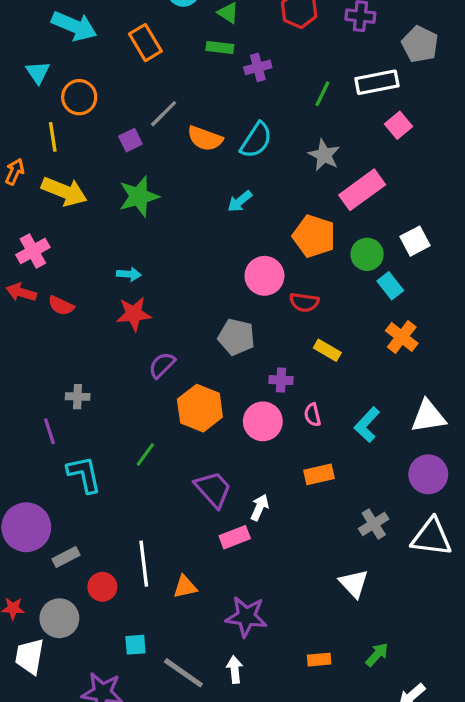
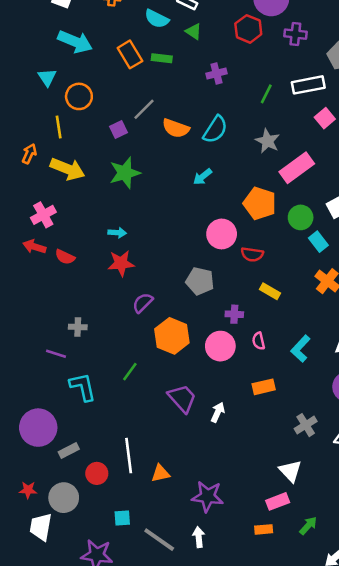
green rectangle: (220, 48) -> (162, 58), moved
purple line: (49, 431) -> (56, 354), turned -54
pink rectangle: (235, 537) -> (278, 501), moved

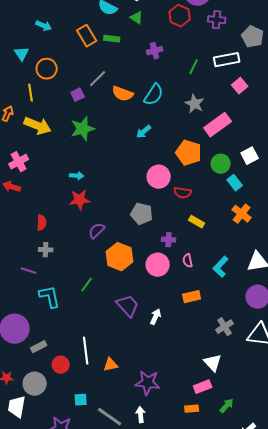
cyan arrow: (75, 42) -> (44, 26), size x0.6
red semicircle: (65, 257) -> (42, 223), moved, turned -112

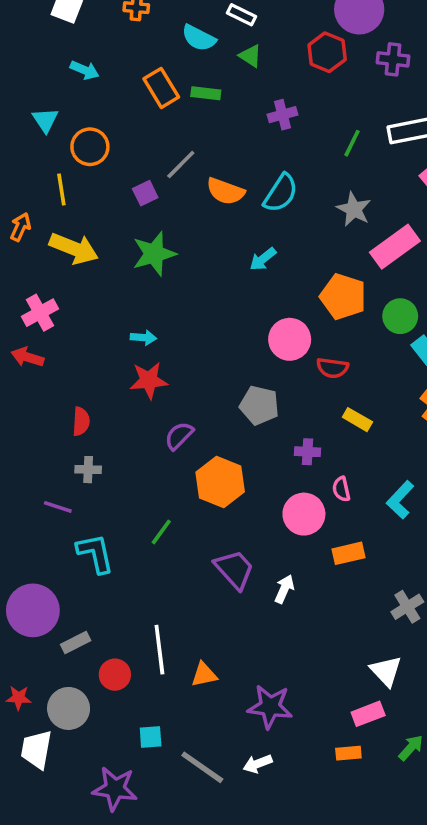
pink circle: (158, 265) -> (304, 514), moved
white arrow: (141, 415) -> (258, 764), turned -105

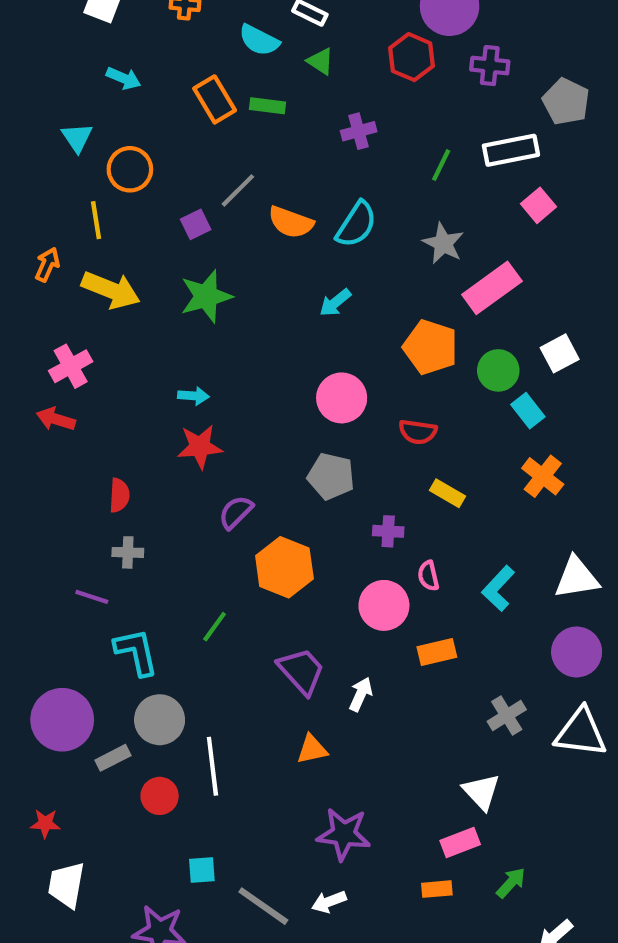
pink circle: (290, 339) -> (342, 398), moved
orange triangle: (204, 675) -> (312, 749), moved
gray circle: (69, 708) -> (160, 720), moved

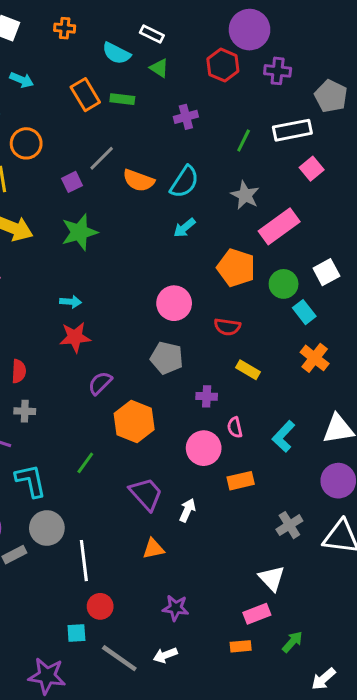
cyan arrow: (335, 303) -> (184, 228), moved
red circle: (160, 796) -> (100, 606), moved
purple star: (344, 834) -> (176, 608), size x0.7

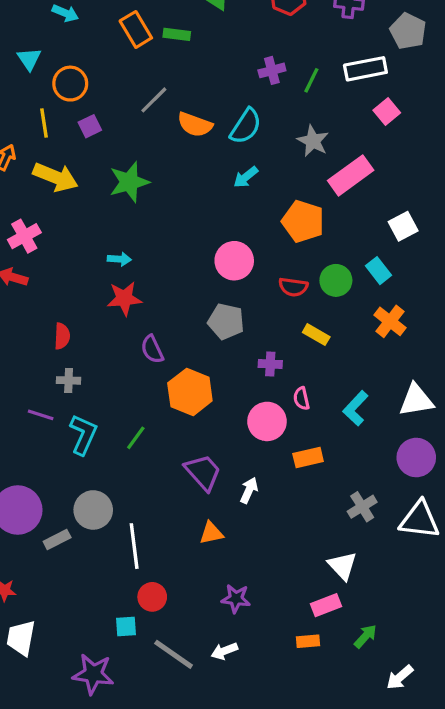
purple cross: (186, 117) -> (272, 70), moved
purple square: (72, 182) -> (90, 126), moved
green circle: (284, 284) -> (336, 280), moved
purple semicircle: (100, 383) -> (152, 349), turned -70
cyan L-shape: (31, 481) -> (83, 435), moved, turned 36

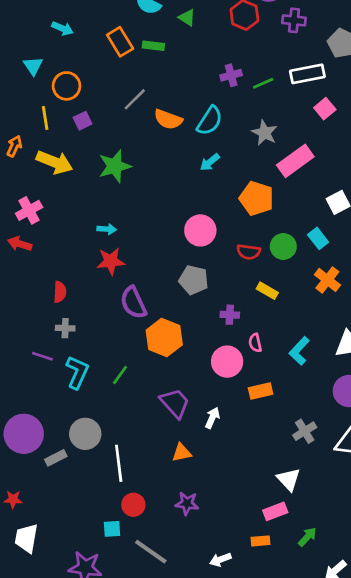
green line: (311, 80) -> (263, 83), turned 40
purple semicircle: (152, 349) -> (133, 303), size x1.4
purple star: (236, 599) -> (187, 503), moved
white arrow: (224, 651) -> (220, 560), moved

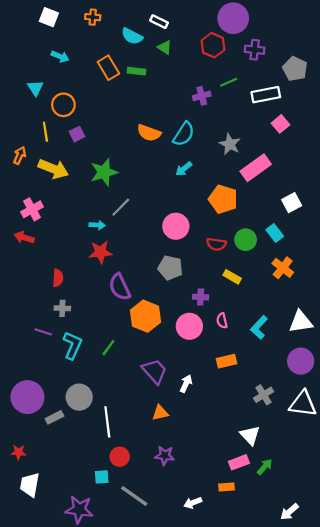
green line: (263, 83) -> (229, 82), moved
gray line: (135, 99) -> (121, 207), moved
pink circle: (227, 362) -> (189, 326), moved
green arrow: (307, 537) -> (265, 467), moved

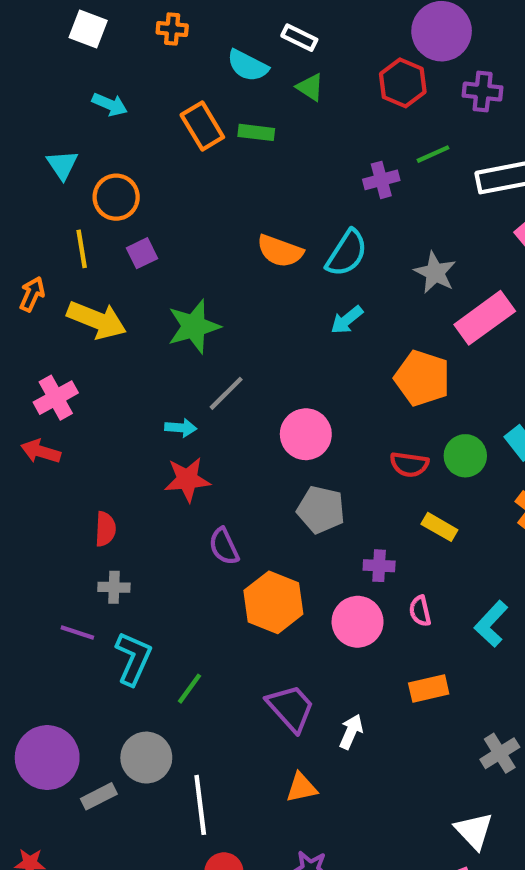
pink circle: (176, 226) -> (306, 434), moved
purple semicircle: (120, 287) -> (224, 546), size x0.7
green line: (108, 348) -> (189, 689), moved

